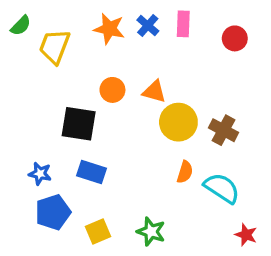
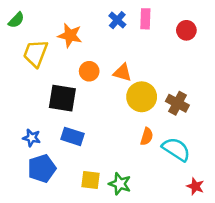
orange star: (109, 29) -> (70, 35), moved
yellow trapezoid: (54, 46) -> (35, 53), moved
yellow square: (98, 232) -> (90, 180), moved, turned 30

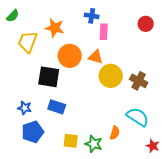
pink rectangle: (145, 19) -> (104, 32), moved
blue cross: (117, 20) -> (92, 16), turned -32
orange circle: (89, 71) -> (70, 56), size x1.5
orange semicircle: (147, 136) -> (115, 133), moved

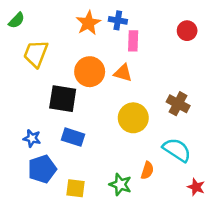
orange star: (55, 28) -> (88, 23), moved, turned 30
yellow circle: (111, 76) -> (133, 118), moved
yellow square: (71, 141) -> (76, 188), moved

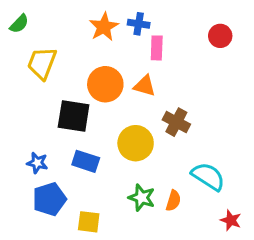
brown cross: (178, 104) -> (176, 122), moved
yellow circle: (133, 118) -> (136, 143), moved
green star: (120, 184) -> (142, 198), moved

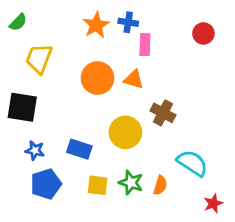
black square: (74, 116) -> (22, 107), moved
red star: (231, 220) -> (213, 203), turned 30
yellow square: (89, 222) -> (98, 185), moved

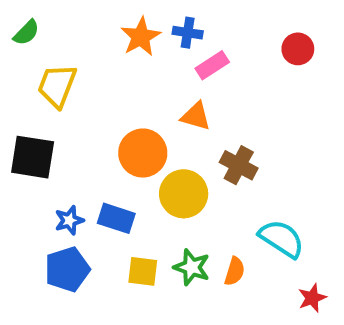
pink rectangle: (145, 45) -> (212, 65), turned 55
orange circle: (98, 78) -> (143, 153), moved
blue star: (35, 150) -> (69, 220), moved, turned -30

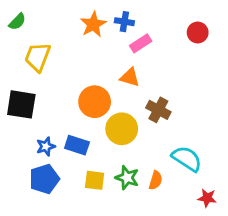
red star: (312, 298) -> (207, 198), turned 30

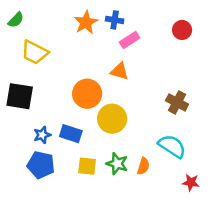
yellow trapezoid: (38, 57) -> (35, 52), turned -84
brown cross: (158, 110) -> (177, 102), moved
blue pentagon: (44, 179) -> (41, 165), turned 30

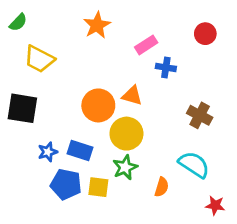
blue cross: (115, 20) -> (166, 67), moved
orange triangle: (120, 71) -> (132, 96), moved
green star: (117, 164) -> (125, 167), moved, turned 30
blue pentagon: (41, 165) -> (66, 184), moved

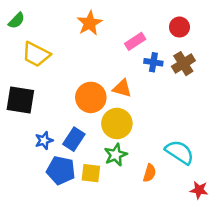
red circle: (205, 34) -> (179, 27), moved
brown cross: (200, 115) -> (183, 64), moved, turned 30
blue rectangle: (80, 150) -> (74, 139), turned -75

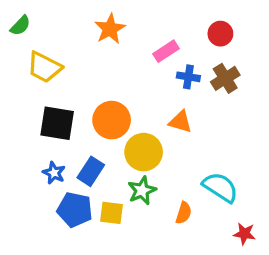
orange triangle: (122, 88) -> (180, 122), moved
black square: (20, 100) -> (57, 123), moved
blue star: (44, 140) -> (54, 173), turned -30

